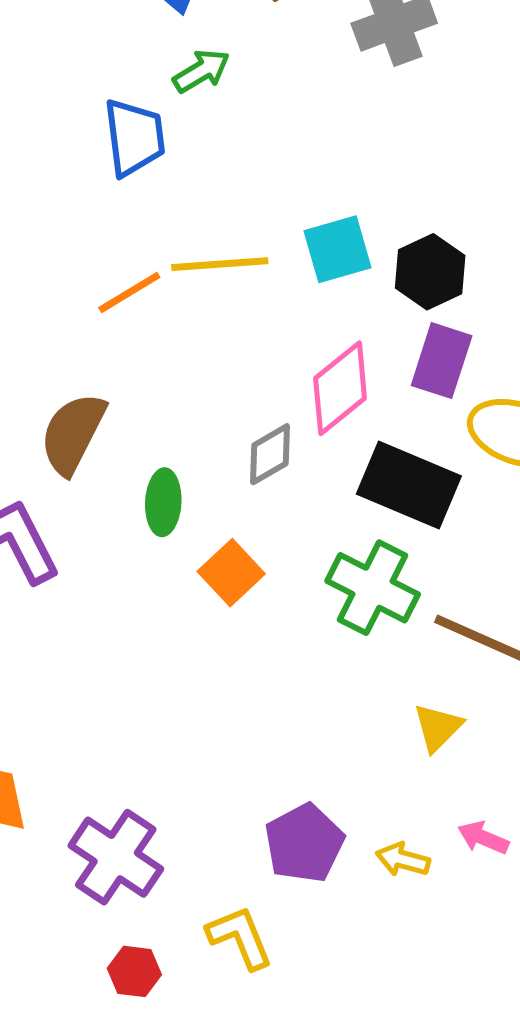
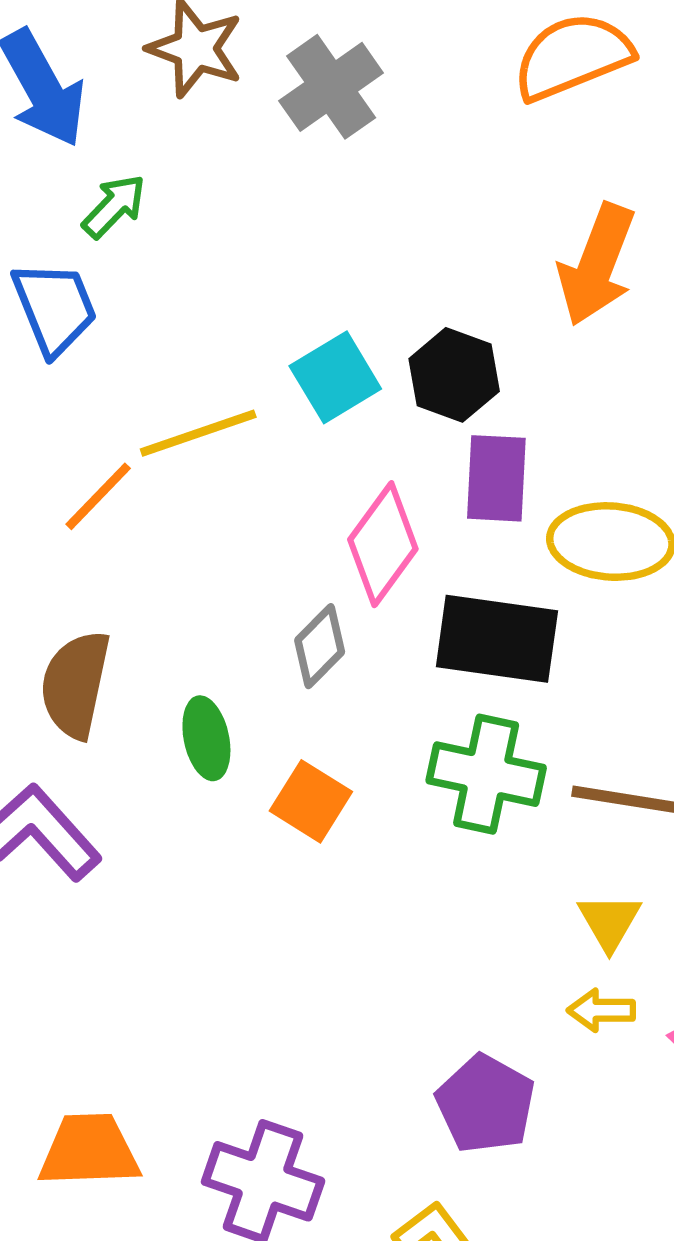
yellow arrow: (403, 860) -> (601, 1010), moved

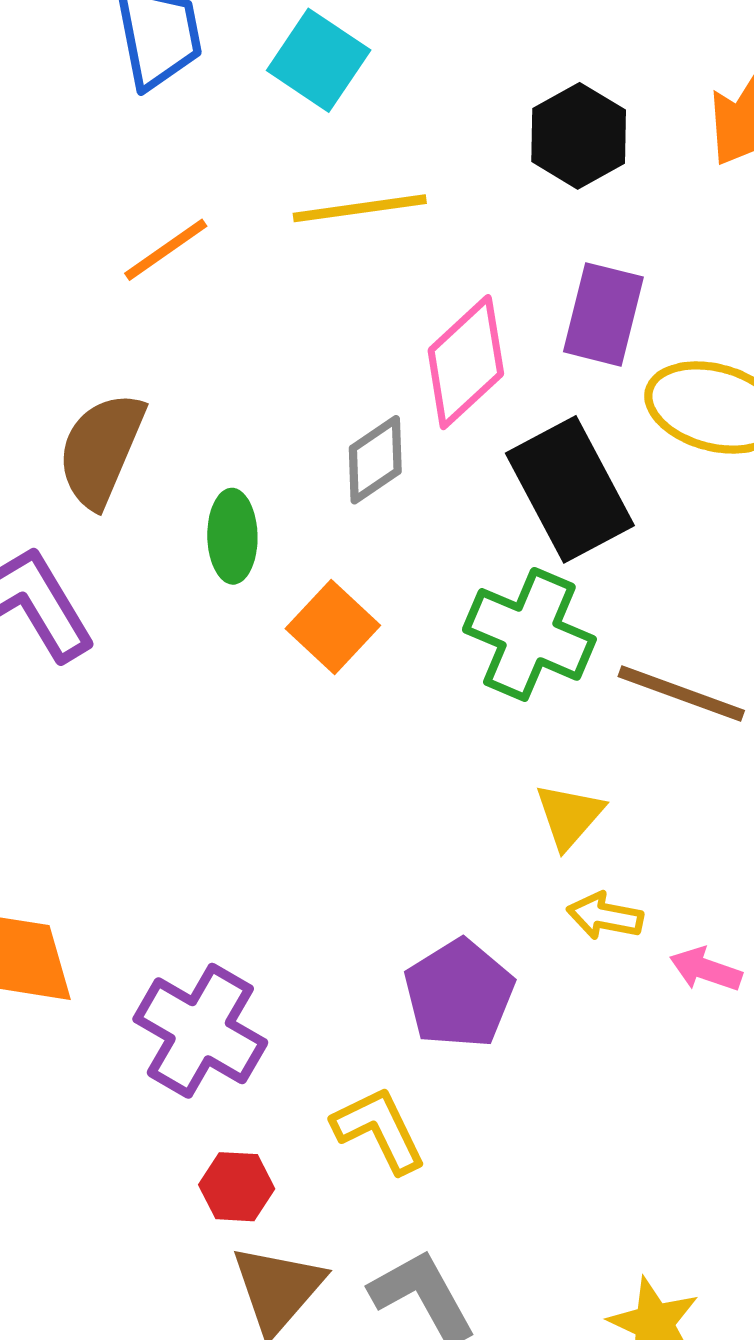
black hexagon: (454, 375) -> (579, 136), moved
cyan square: (335, 377) -> (319, 60), moved, turned -36
yellow line: (198, 433) -> (360, 208), moved
black rectangle: (497, 639) -> (570, 489), turned 43
yellow triangle: (609, 922) -> (569, 816), moved

